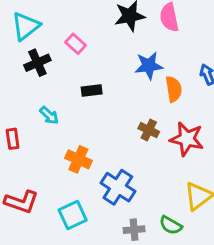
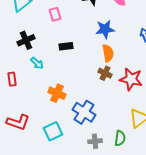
pink rectangle: (75, 44) -> (55, 14), turned 32
black cross: (37, 63) -> (26, 40), moved
orange semicircle: (174, 89) -> (108, 53), moved
green semicircle: (171, 225) -> (120, 138), turned -112

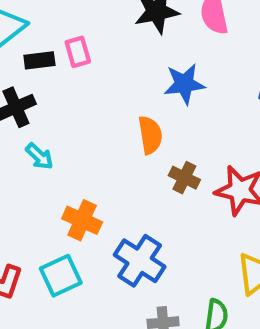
black rectangle: (66, 46) -> (39, 60), moved
orange semicircle: (108, 53) -> (150, 135), moved
cyan square: (53, 131) -> (61, 276), moved

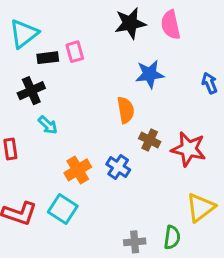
orange cross: (82, 220) -> (78, 170), turned 35
blue cross: (140, 261) -> (118, 167), moved, size x0.7
cyan square: (61, 276) -> (63, 209), turned -32

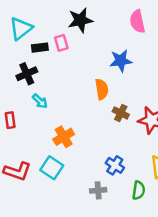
black star: (130, 23) -> (80, 20), moved
blue cross: (118, 167) -> (115, 165), moved
gray cross: (135, 242) -> (98, 190), moved

